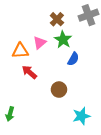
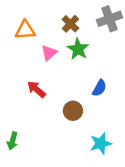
orange triangle: (20, 51) -> (25, 30), moved
blue semicircle: (73, 59) -> (99, 88), moved

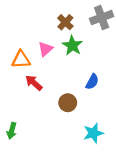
orange triangle: (25, 30) -> (21, 60), moved

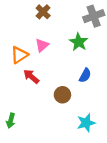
brown cross: (65, 22) -> (43, 12), moved
green star: (72, 46) -> (79, 42), moved
orange triangle: (21, 60) -> (19, 55), turned -30

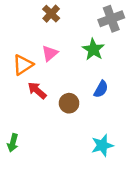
brown circle: (62, 95) -> (69, 103), moved

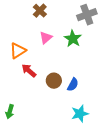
pink triangle: (50, 53) -> (46, 38), moved
blue semicircle: (101, 89) -> (73, 85), moved

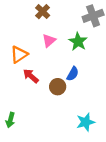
blue semicircle: (73, 85) -> (73, 74), moved

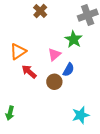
pink triangle: (49, 41) -> (54, 54), moved

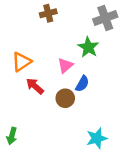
brown cross: (40, 11) -> (48, 13), turned 32

